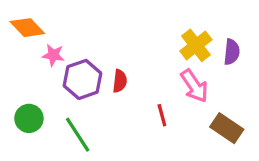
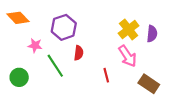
pink star: (53, 55) -> (35, 45), moved
purple hexagon: (82, 79) -> (64, 27), moved
green line: (78, 135) -> (55, 66), moved

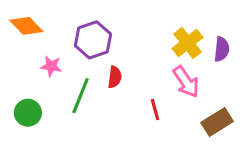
green line: (55, 66) -> (81, 96), turned 55
brown rectangle: (149, 84) -> (217, 122), turned -66

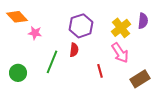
purple hexagon: (93, 40) -> (81, 26), moved
purple semicircle: (222, 49) -> (143, 21), moved
pink star: (51, 66) -> (35, 33), moved

